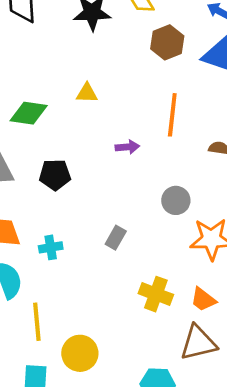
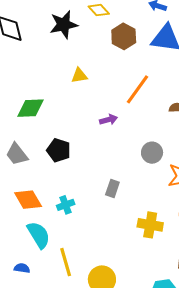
yellow triangle: (87, 93) -> (79, 76), moved
orange line: (172, 115) -> (137, 89), turned 40
black pentagon: (55, 175) -> (59, 150), turned 30

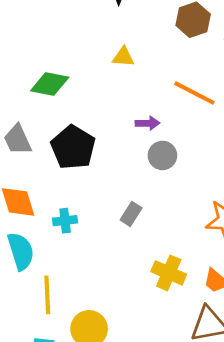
orange line: (137, 89) -> (194, 93), turned 68
black pentagon: (59, 150) -> (73, 147), size x1.4
gray circle: (152, 153) -> (162, 155), moved

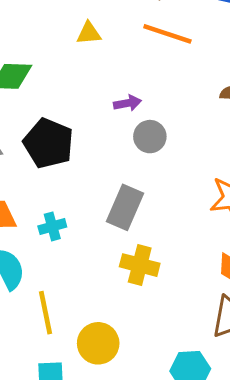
orange line: (194, 93) -> (167, 34), moved
gray rectangle: (131, 214) -> (125, 207), size x1.6
yellow cross: (169, 273) -> (140, 265), moved

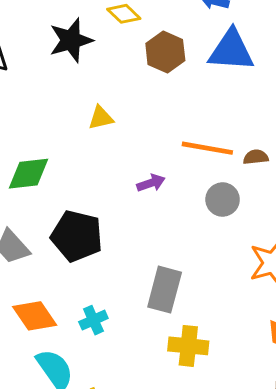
orange line: (167, 34) -> (207, 148), moved
gray circle: (150, 137) -> (223, 200), moved

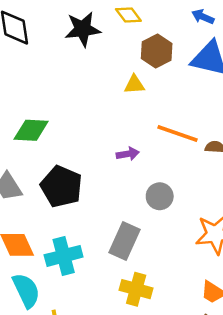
yellow triangle: (101, 118) -> (134, 85), moved
gray circle: (223, 200) -> (160, 196), moved
cyan cross: (93, 320) -> (64, 256), size x1.6

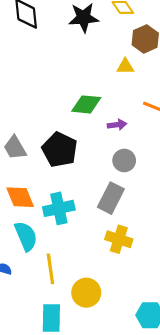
green diamond: (31, 130) -> (86, 104), moved
gray circle: (160, 196) -> (124, 160), moved

